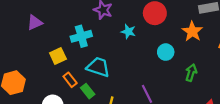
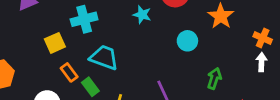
green arrow: (191, 73) -> (214, 78), moved

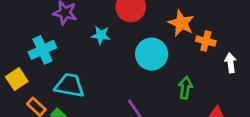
orange cross: (263, 38) -> (206, 41), moved
cyan circle: (187, 41) -> (152, 54), size x1.5

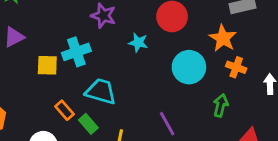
orange cross: (206, 41) -> (236, 67), moved
yellow square: (17, 79) -> (47, 65), moved, turned 30

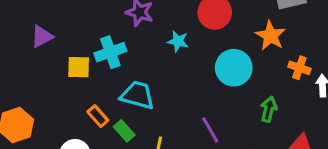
orange cross: (236, 67) -> (299, 68), moved

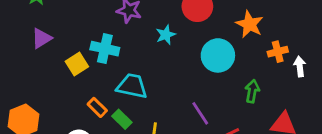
cyan star: (178, 41) -> (166, 35), turned -30
cyan cross: (110, 52) -> (105, 49), turned 36
yellow square: (79, 67) -> (77, 64), turned -30
orange cross: (299, 68) -> (278, 52), turned -30

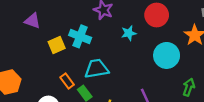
purple triangle: (42, 38) -> (32, 21), turned 42
cyan trapezoid: (132, 86) -> (97, 69), turned -30

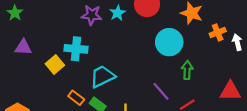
cyan star: (129, 33) -> (118, 13), moved
green arrow: (189, 87) -> (187, 70), moved

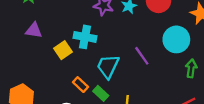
cyan trapezoid: (102, 76) -> (108, 66), turned -45
purple line: (161, 91) -> (142, 56), moved

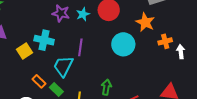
purple line: (142, 56) -> (80, 47), moved, turned 42
green arrow: (191, 68) -> (106, 87), moved

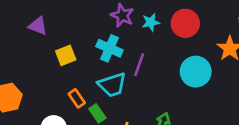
cyan cross: (44, 40) -> (109, 48), moved
cyan trapezoid: (63, 66) -> (112, 85), turned -145

